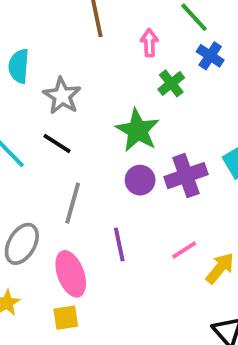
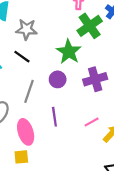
green cross: (171, 83) -> (90, 26), size x1.6
gray star: (62, 96) -> (26, 29), turned -30
purple circle: (140, 180) -> (58, 79), moved

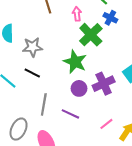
purple circle: (58, 79) -> (79, 88), moved
purple line: (54, 117) -> (70, 114), moved, turned -48

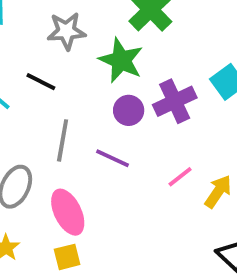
gray star: (33, 47) -> (66, 31), moved

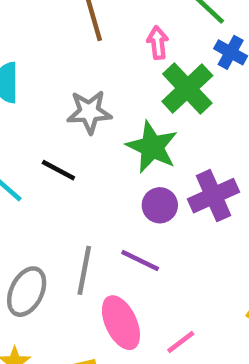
gray line: (63, 140) -> (84, 270), moved
pink line: (180, 177) -> (181, 342), moved
pink ellipse: (68, 212) -> (121, 323), moved

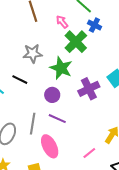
pink arrow: (158, 43) -> (62, 22), turned -32
purple circle: (160, 205) -> (52, 95), moved
pink line: (181, 342) -> (89, 153), moved

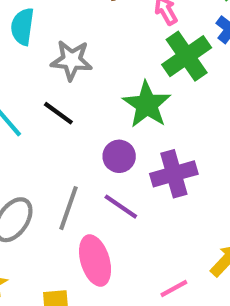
gray star: (33, 53) -> (72, 60), moved
purple cross: (89, 89) -> (174, 174), moved

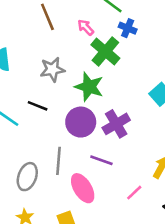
gray star: (72, 60) -> (52, 69), moved
purple circle: (119, 156) -> (81, 122), size x1.5
purple line: (121, 207) -> (101, 160), moved

